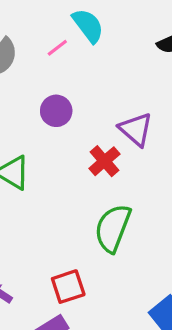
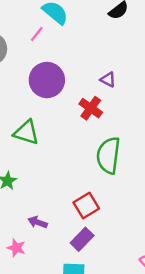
purple circle: (56, 111) -> (47, 80), size x1.5
purple triangle: (136, 129) -> (108, 80), size x0.6

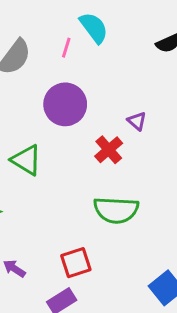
pink line: (37, 34) -> (66, 48), turned -35
green semicircle: (108, 155) -> (116, 210), turned -108

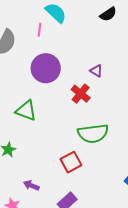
red square: (76, 263) -> (71, 162), moved

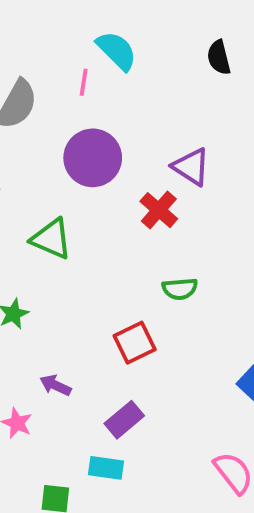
black semicircle: (108, 14) -> (219, 57), turned 108
purple triangle: (96, 71) -> (191, 167), size x1.5
green semicircle: (93, 133) -> (180, 289), size x0.6

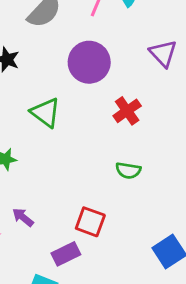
purple triangle: (191, 167) -> (163, 53), moved
red square: (135, 343) -> (90, 222), moved, turned 32

